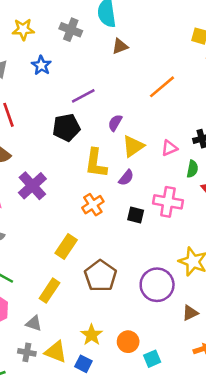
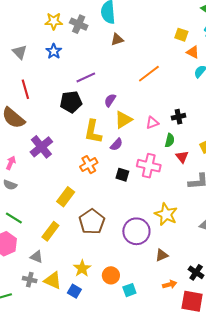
yellow star: (23, 29) -> (54, 21), moved

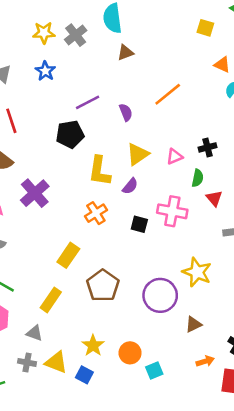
gray cross: (79, 24) -> (76, 35), turned 30
yellow square: (181, 35) -> (205, 28), moved
purple semicircle: (110, 100) -> (126, 112), moved, turned 128

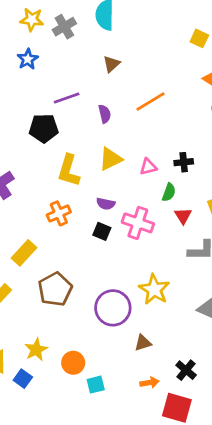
brown triangle: (125, 53) -> (111, 64), moved, turned -30
purple semicircle: (130, 186) -> (106, 204), moved, turned 54

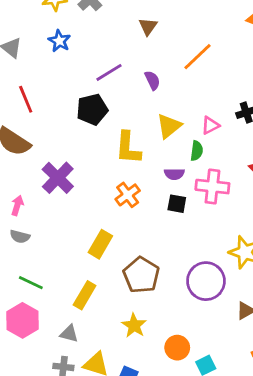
green semicircle: (169, 192) -> (197, 151), moved
yellow star: (36, 350) -> (134, 325), moved

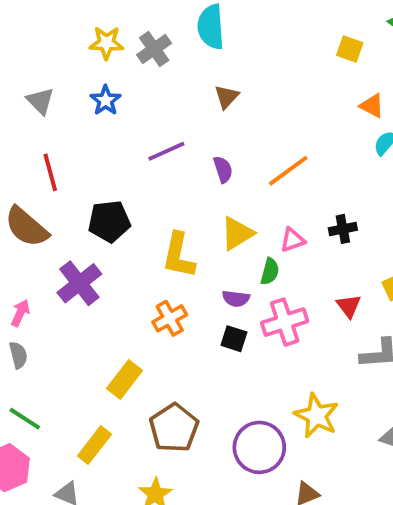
orange line: (197, 57) -> (288, 171), moved
black pentagon: (92, 109) -> (109, 221), moved
pink cross: (212, 187) -> (285, 322), turned -32
gray semicircle: (20, 237) -> (18, 355), turned -126

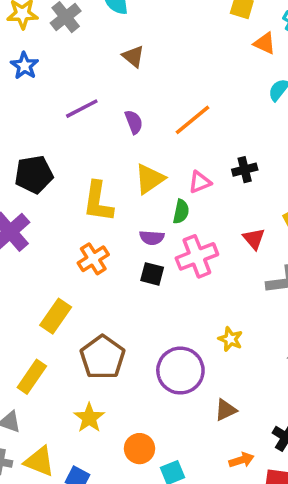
brown triangle: (227, 97) -> (133, 56), turned -30
orange triangle: (372, 106) -> (265, 43), moved
yellow star: (316, 416) -> (230, 339), size x0.6

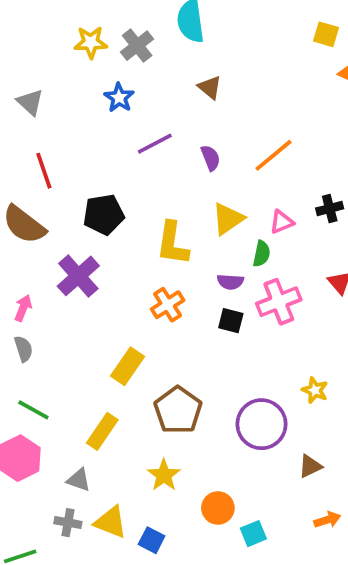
blue star: (24, 66) -> (119, 98), moved

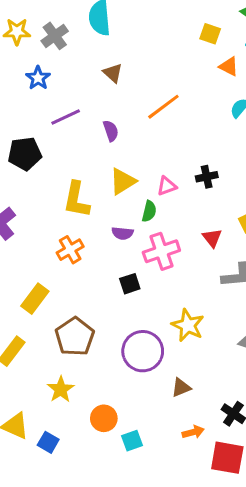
orange line: (274, 155) -> (163, 107), moved
black pentagon: (104, 215) -> (25, 154), moved
black square: (231, 321) -> (130, 284), moved, turned -35
yellow star: (315, 390) -> (188, 325), size x1.5

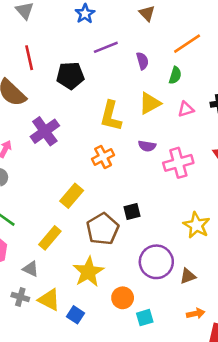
green semicircle: (149, 211) -> (175, 75), moved
black square: (130, 284) -> (132, 212), moved
purple circle: (143, 351) -> (156, 262), moved
yellow star: (61, 389) -> (88, 272), size x1.4

